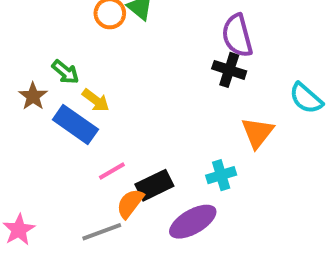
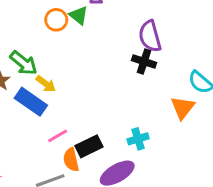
green arrow: (65, 72) -> (23, 63), size x1.4
orange triangle: (257, 133) -> (183, 108), moved
orange semicircle: (130, 203) -> (71, 160), turned -50

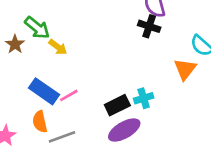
blue rectangle: (31, 102) -> (44, 91), moved
black rectangle: (89, 146) -> (117, 105), moved
orange semicircle: (71, 160) -> (40, 122), moved

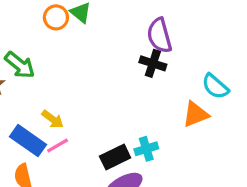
yellow arrow: (58, 47) -> (53, 119), moved
orange triangle: (185, 69) -> (196, 114), turned 30

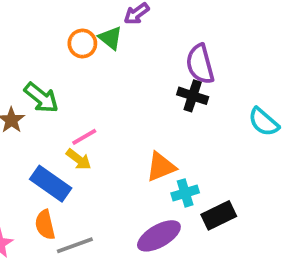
orange triangle: (196, 114) -> (161, 167), moved
pink line: (58, 146) -> (84, 137), moved
black rectangle: (115, 157) -> (219, 215), moved

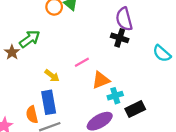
green arrow: (41, 98) -> (30, 39), turned -75
pink line: (84, 137) -> (82, 62), moved
blue rectangle: (51, 184) -> (49, 102), moved, turned 45

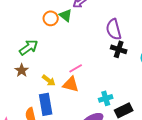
black cross: (120, 38) -> (119, 49), moved
brown star: (12, 52) -> (22, 70), moved
orange triangle: (101, 80) -> (71, 84), moved, turned 36

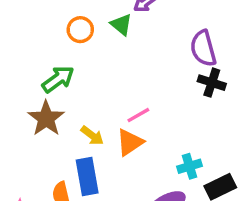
orange circle: (51, 18) -> (80, 30), moved
brown star: (22, 70) -> (46, 118), size x1.5
orange triangle: (71, 84) -> (130, 142), turned -48

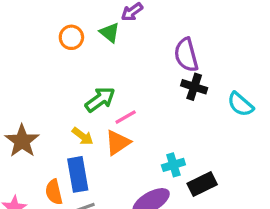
green arrow: (58, 79) -> (100, 100), moved
brown star: (46, 118) -> (22, 141), moved

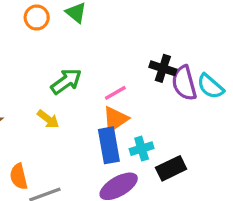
purple semicircle: (186, 55) -> (184, 83), moved
pink line: (126, 117) -> (115, 93), moved
orange triangle: (118, 143) -> (115, 119), moved
blue rectangle: (78, 174) -> (109, 145), moved

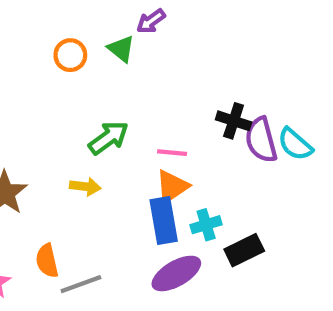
pink line: (115, 93) -> (172, 153), turned 35
yellow arrow: (48, 119) -> (85, 187), turned -30

